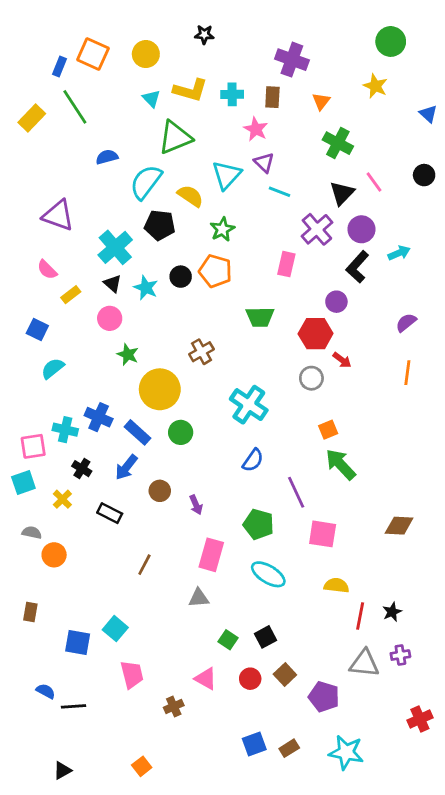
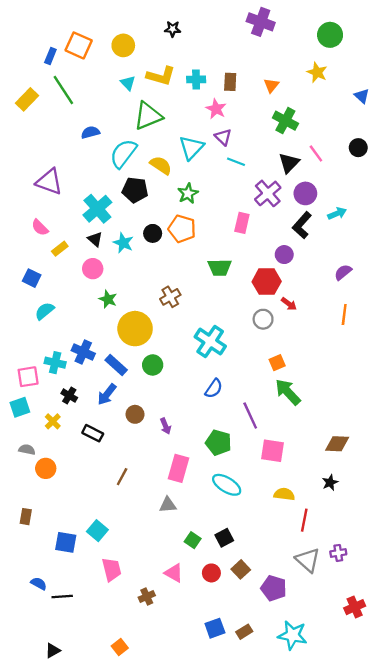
purple cross: (292, 60) -> (261, 22), moved
black star: (392, 612) -> (330, 482), moved
gray triangle: (364, 663) -> (308, 560), turned 36

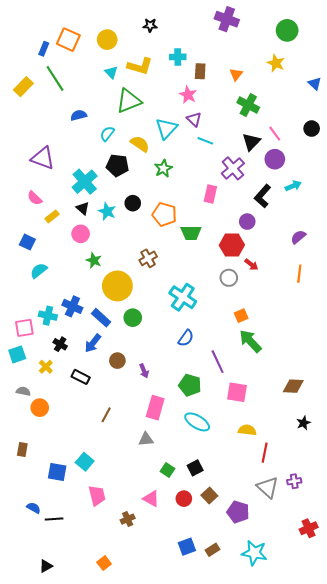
cyan cross: (196, 79) -> (178, 57), moved
cyan semicircle: (123, 154) -> (107, 134), size x0.6
purple circle: (305, 193) -> (275, 159), moved
orange pentagon: (182, 229) -> (164, 214), moved
black star: (330, 482) -> (303, 423), moved

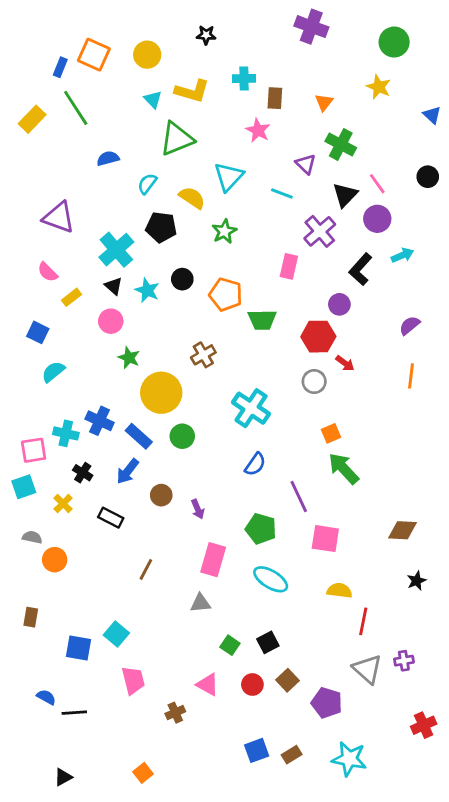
purple triangle: (194, 119) -> (306, 164), moved

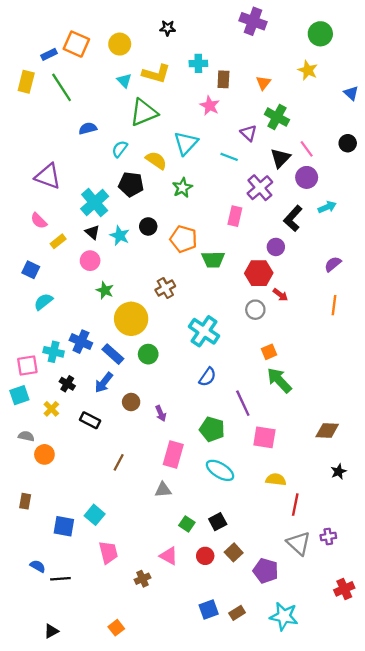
blue rectangle: (60, 67) -> (49, 54), turned 42
yellow rectangle: (32, 119) -> (26, 82), moved, turned -30

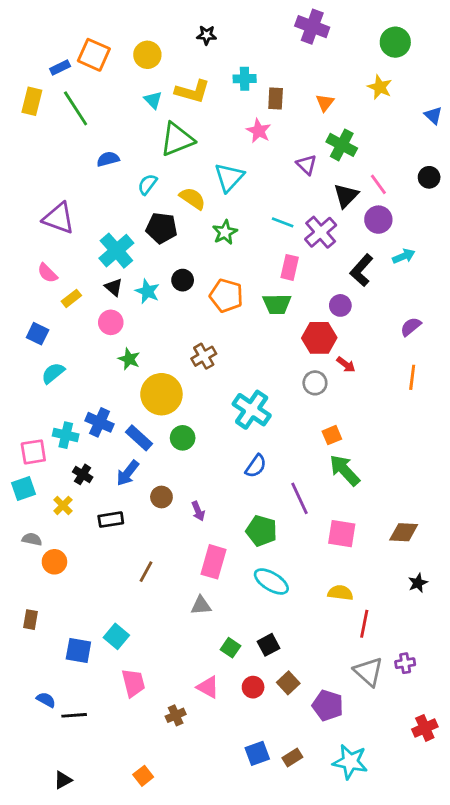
cyan line: (229, 157) -> (283, 222), moved
green trapezoid: (213, 259) -> (277, 304), moved
black rectangle: (90, 420) -> (111, 520), turned -36
pink square: (264, 437) -> (342, 534), moved

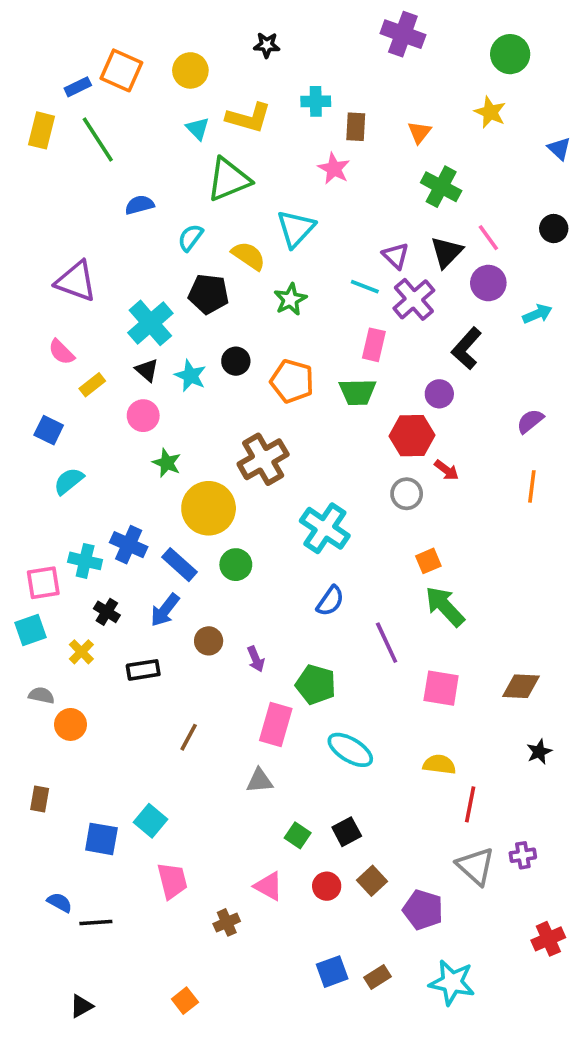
purple triangle: (307, 165) -> (396, 256), moved
cyan arrow: (404, 256) -> (537, 314), moved
brown cross: (204, 356) -> (263, 459), size x1.5
green pentagon: (261, 531) -> (316, 685), moved

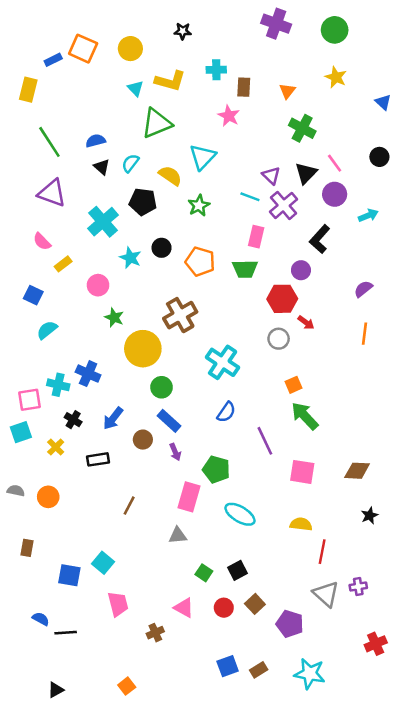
green circle: (510, 54) -> (335, 30), moved
green line: (98, 139) -> (49, 142), moved
black triangle: (147, 370) -> (102, 167), moved
blue rectangle: (179, 565) -> (169, 421), moved
gray semicircle: (41, 695) -> (16, 491), moved

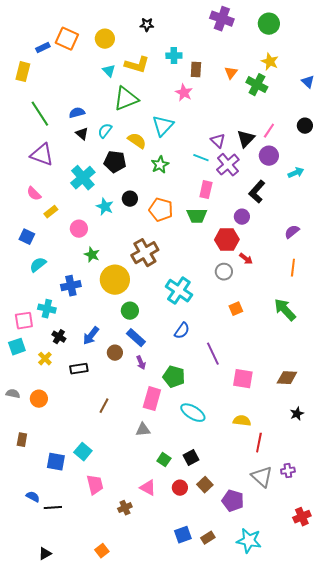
green cross: (302, 128) -> (257, 85), moved
pink line: (335, 163) -> (269, 131), turned 70
blue cross: (88, 374) -> (71, 286), moved, turned -36
green arrow: (305, 416) -> (285, 310), moved

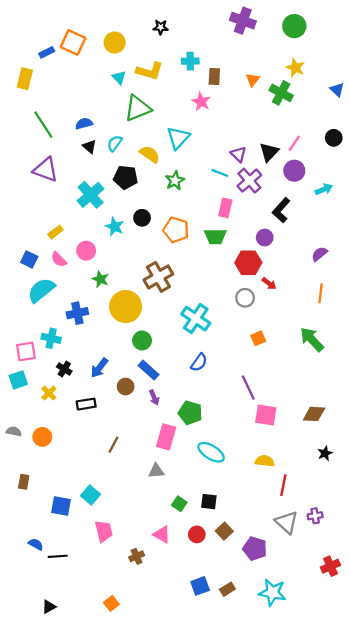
pink semicircle: (34, 194) -> (59, 259), moved
cyan semicircle: (38, 265) -> (41, 290), size x1.5
purple line: (213, 354) -> (248, 388), moved
black square: (191, 458) -> (209, 502), turned 35

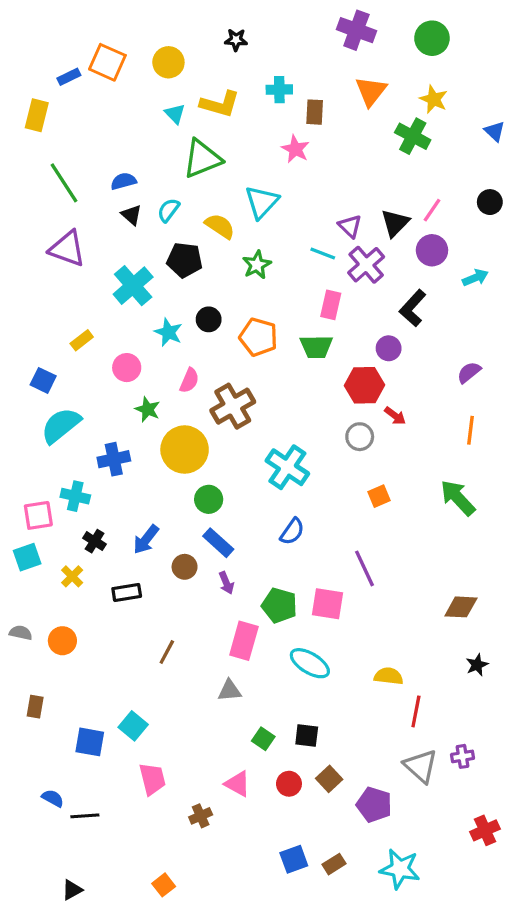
orange triangle: (253, 80) -> (371, 91), moved, size x1.5
pink semicircle: (59, 259) -> (189, 380), moved, turned -112
pink square: (266, 415) -> (328, 604), moved

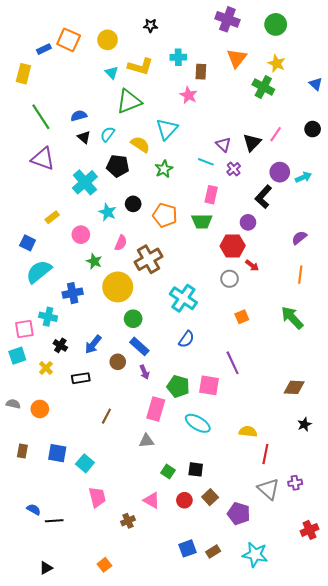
purple circle: (432, 250) -> (280, 172), moved
purple cross: (366, 265) -> (234, 169), size x0.6
blue square: (90, 742) -> (57, 453), moved

